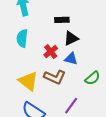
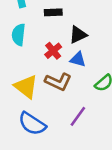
black rectangle: (62, 20) -> (53, 12), moved

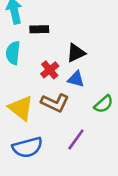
black rectangle: (53, 12) -> (39, 29), moved
blue semicircle: (32, 124) -> (27, 147), turned -48

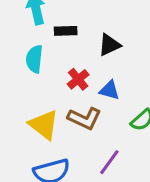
black triangle: (76, 53) -> (109, 45), moved

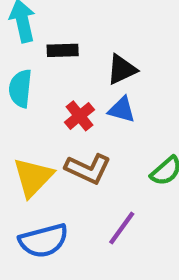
blue triangle: (109, 90) -> (122, 110), moved
yellow triangle: (44, 125) -> (33, 177), turned 36

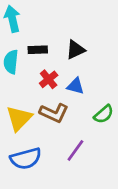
black rectangle: (63, 50) -> (38, 50), moved
blue triangle: (122, 110) -> (75, 86), moved

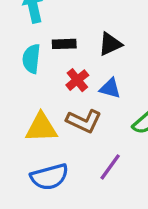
yellow triangle: (19, 118) -> (41, 128), turned 44

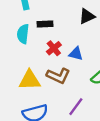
black triangle: (110, 44) -> (87, 16), moved

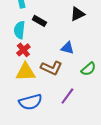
black rectangle: (45, 24) -> (39, 21), turned 32
red cross: (54, 48) -> (23, 50), moved

